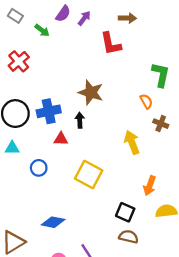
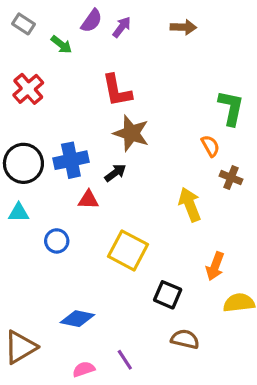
red L-shape: (111, 44) -> (117, 90), moved
black arrow: (80, 120) -> (115, 173), turned 56
black square: (125, 212) -> (168, 295), moved

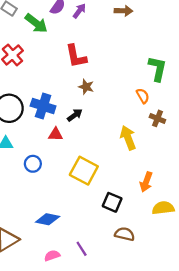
green arrow: (61, 45) -> (36, 23), size x1.5
brown star: (131, 133) -> (86, 87), size x0.6
blue cross: (71, 160) -> (43, 106), turned 30

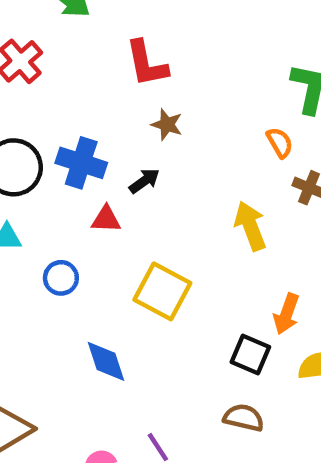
black square: (112, 202) -> (250, 355), moved
blue diamond: (48, 219) -> (106, 361), moved, turned 60

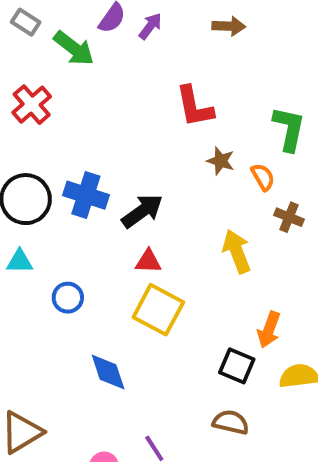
red L-shape: (147, 64) -> (195, 107), moved
brown star: (167, 125) -> (221, 161), moved
black arrow: (144, 181) -> (142, 211), size x1.5
red triangle: (106, 219) -> (148, 261), moved

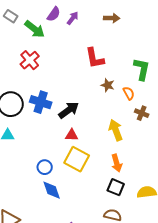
red cross: (32, 105) -> (30, 60), moved
blue circle: (68, 298) -> (45, 167), moved
orange arrow: (269, 330) -> (117, 163), moved, turned -36

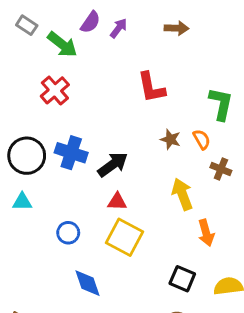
brown star: (108, 85) -> (170, 139), moved
orange arrow: (117, 163) -> (206, 233), moved
blue circle: (45, 167) -> (68, 233), moved

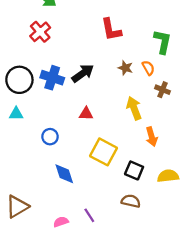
black arrow: (113, 165) -> (83, 73), moved
yellow square: (125, 237) -> (104, 152), moved

